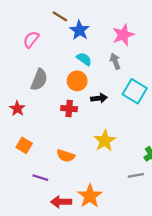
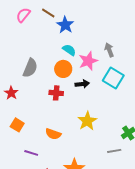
pink star: (123, 35) -> (88, 61), moved
pink semicircle: (31, 39) -> (23, 15), moved
gray arrow: (115, 61) -> (109, 50), moved

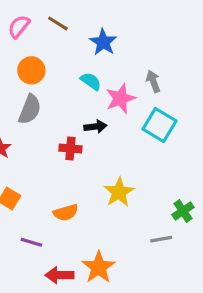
blue star: (65, 25) -> (103, 42), moved
orange circle: (63, 69) -> (31, 70), moved
black arrow: (82, 84) -> (95, 127), moved
orange semicircle: (53, 134) -> (66, 213), turned -35

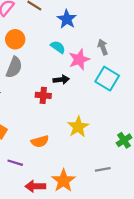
gray line: (161, 239) -> (103, 169), moved

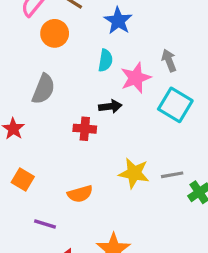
orange circle: (15, 39) -> (55, 33), moved
cyan semicircle: (58, 47) -> (105, 60), turned 64
yellow star: (78, 127) -> (134, 173), turned -30
gray line: (103, 169) -> (172, 175), moved

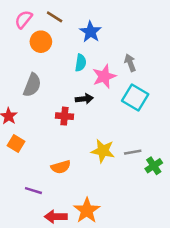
orange square: (23, 180) -> (16, 143), moved

